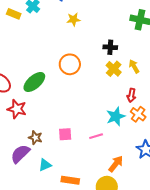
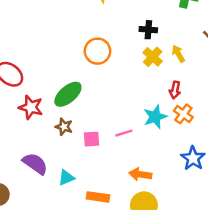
green ellipse: (34, 82) -> (68, 94), moved
pink line: (96, 136) -> (124, 133), moved
brown star: (35, 138) -> (64, 127), moved
purple semicircle: (20, 154) -> (35, 164), turned 80
orange arrow: (116, 164) -> (140, 174), moved, turned -120

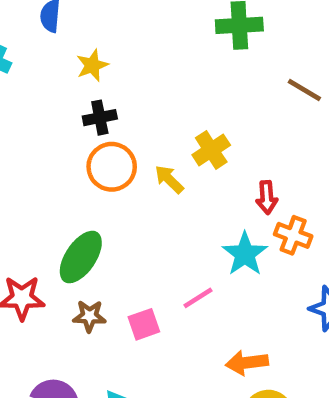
black cross: (148, 30) -> (100, 118), moved
yellow arrow: (178, 54) -> (169, 179), moved
yellow cross: (153, 57) -> (211, 150), turned 30

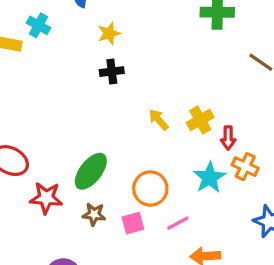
yellow cross: (211, 150) -> (200, 120), moved
orange circle: (112, 167) -> (150, 189), moved
pink line: (198, 298) -> (178, 223), moved

